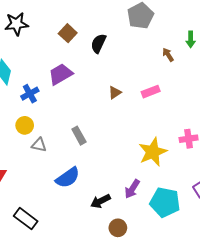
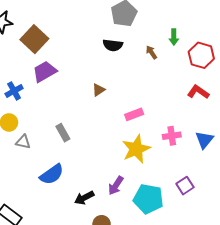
brown square: (68, 33) -> (34, 39), moved, size x1.5
black semicircle: (98, 43) -> (113, 45), moved, turned -108
pink rectangle: (151, 92) -> (134, 114), moved

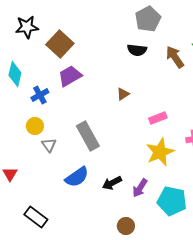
brown arrow: (151, 52) -> (175, 57), size x1.6
gray rectangle: (63, 133) -> (88, 136), size x1.6
gray triangle: (23, 142) -> (49, 145), turned 42
black arrow: (84, 198) -> (112, 183), moved

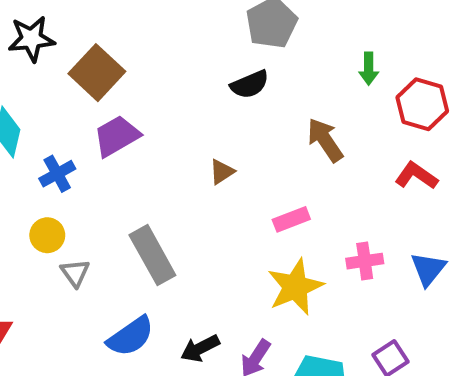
black semicircle: (137, 50) -> (250, 84), turned -30
brown arrow: (175, 57) -> (325, 140), moved

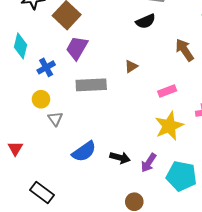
purple trapezoid: (117, 136) -> (77, 48), turned -30
gray rectangle: (152, 255) -> (91, 85), moved, turned -64
black arrow: (200, 348) -> (120, 158), turned -138

